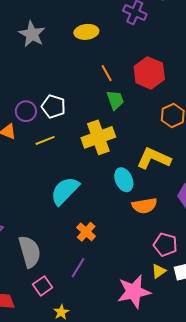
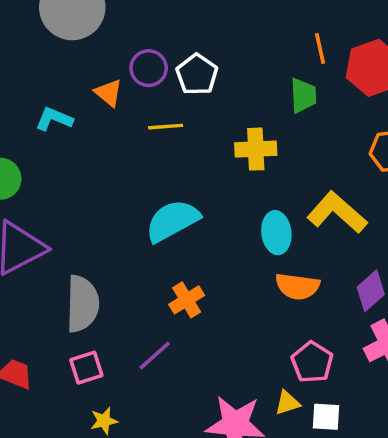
orange line: (107, 73) -> (320, 48), moved
yellow cross: (98, 137) -> (256, 149), size x0.7

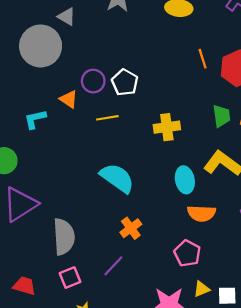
green trapezoid: (303, 96) -> (222, 116), moved
cyan L-shape: (54, 119) -> (35, 119), turned -30
cyan semicircle: (172, 221) -> (117, 178), turned 69
pink pentagon: (312, 362) -> (187, 253), moved

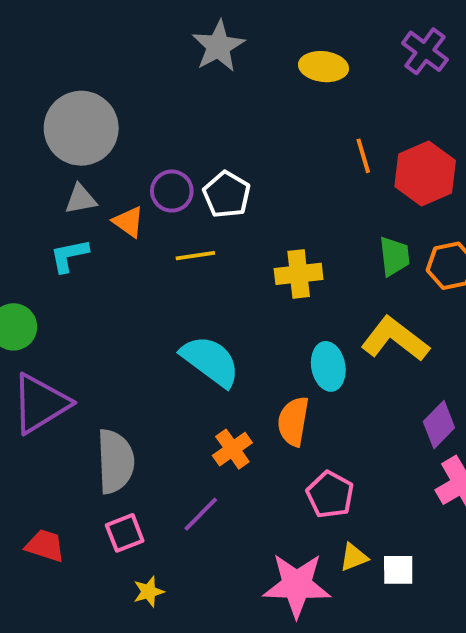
gray triangle: (67, 17) -> (81, 199), moved, turned -42
orange semicircle: (201, 213) -> (293, 421), moved, turned 96

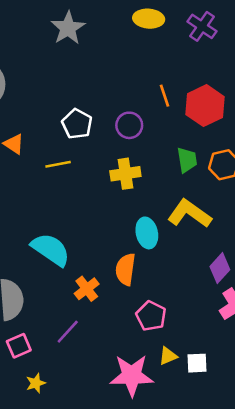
yellow ellipse: (323, 67) -> (149, 19), moved
purple circle: (172, 191) -> (129, 125), moved
cyan semicircle: (210, 361) -> (51, 250), moved

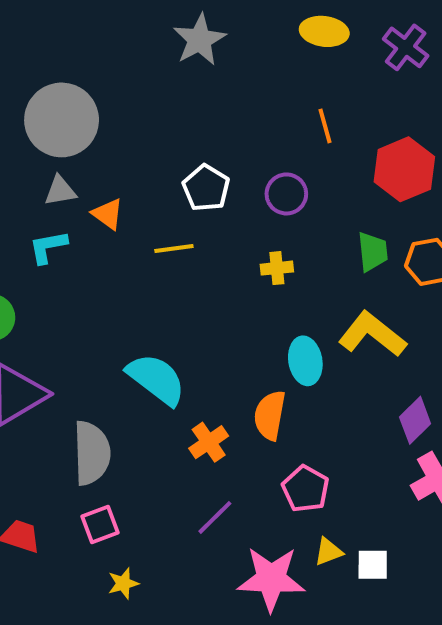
orange line: (164, 96) -> (325, 126), moved
yellow cross: (125, 174) -> (277, 268), size x0.7
purple line: (68, 332) -> (215, 517), moved

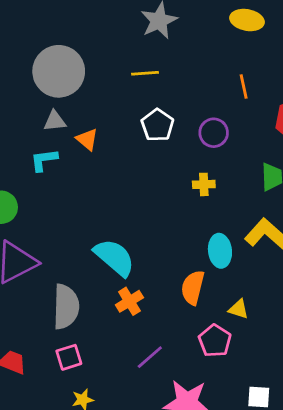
yellow line: (174, 249) -> (145, 73), moved
orange cross: (209, 442) -> (129, 301), moved
yellow triangle: (328, 552) -> (239, 309), moved, turned 35

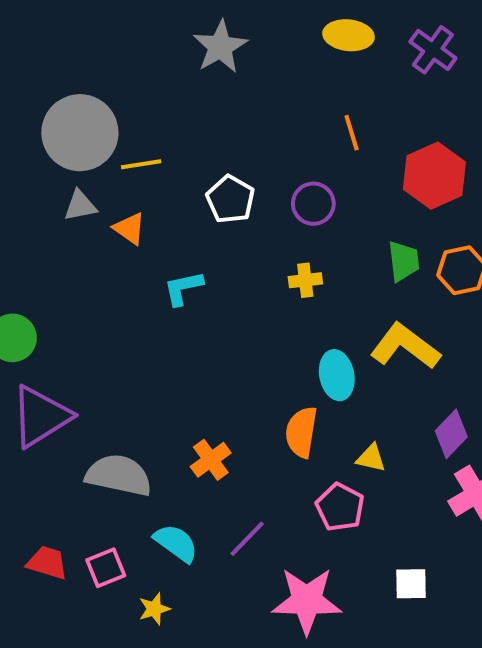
yellow line: (145, 73) -> (141, 164), moved
cyan L-shape: (44, 160) -> (183, 288), moved
cyan semicircle: (114, 257) -> (176, 543), moved, size x0.7
gray semicircle: (66, 307) -> (119, 475), turned -75
pink square: (69, 357) -> (106, 568), moved

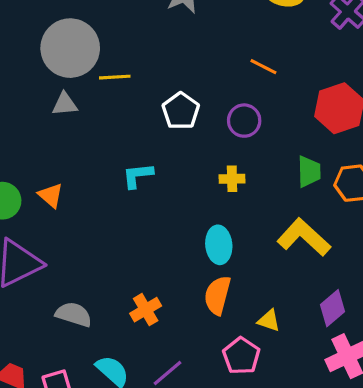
orange line: (352, 133) -> (263, 67), moved, turned -52
orange triangle: (130, 228) -> (51, 195), moved
cyan ellipse: (337, 375) -> (219, 245), moved
gray semicircle: (119, 475) -> (74, 314), size x0.7

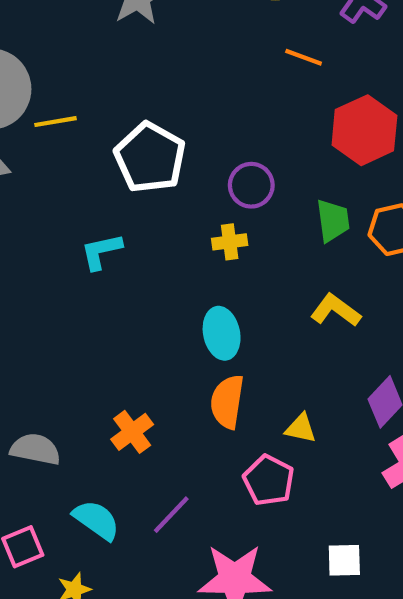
orange line: (263, 67) -> (304, 57), moved
white pentagon: (181, 111) -> (150, 158), size x1.4
purple circle: (244, 121) -> (251, 185), moved
yellow L-shape: (304, 237) -> (336, 310), size x0.7

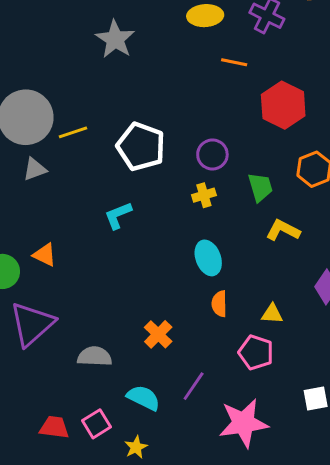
green trapezoid: (333, 221) -> (260, 187), moved
orange semicircle: (227, 402) -> (219, 304), size x0.7

